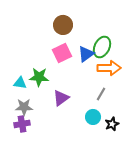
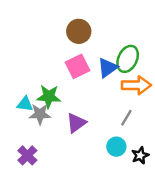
gray star: (24, 107) -> (40, 114), moved
purple cross: (22, 124) -> (27, 155), turned -35

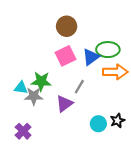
green ellipse: (128, 59) -> (108, 50), turned 65
gray line: (126, 118) -> (79, 87), moved
black star: (140, 155) -> (117, 121), moved

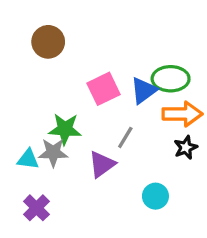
brown circle: (67, 26) -> (48, 42), moved
cyan triangle: (21, 88) -> (28, 159), moved
black star: (117, 121) -> (186, 147), moved

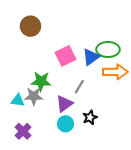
black star: (186, 147) -> (90, 117), moved
cyan circle: (155, 196) -> (66, 124), moved

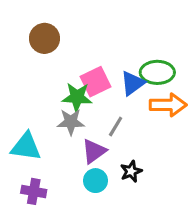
green star: (41, 81) -> (77, 97), moved
gray star: (34, 96) -> (71, 122), moved
cyan triangle: (18, 100) -> (26, 147), size x1.5
purple cross: (23, 131) -> (34, 191), turned -35

